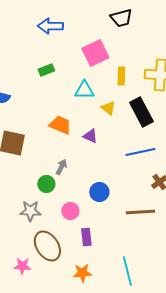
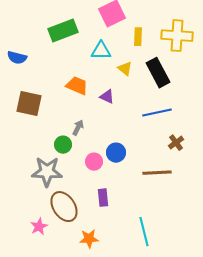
green rectangle: (46, 70) -> (63, 31), size x1.8
gray star: (30, 211) -> (47, 172), size x1.4
pink circle: (70, 211) -> (94, 162), moved
pink star: (22, 266) -> (39, 227), turned -30
orange star: (82, 273) -> (89, 239), moved

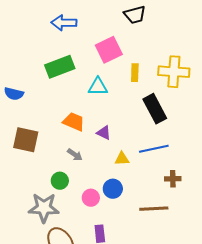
yellow triangle: (125, 69) -> (122, 159), moved, turned -42
gray arrow: (78, 128) -> (75, 155), moved, turned 98
brown cross: (176, 143) -> (173, 179), turned 35

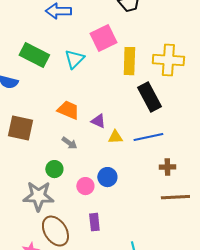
green rectangle: (60, 67) -> (34, 55), moved, turned 48
yellow rectangle: (135, 73) -> (129, 61), size x1.5
cyan triangle: (98, 87) -> (74, 59), moved, turned -45
yellow triangle: (122, 159) -> (115, 137), moved
brown line: (154, 209) -> (175, 197), moved

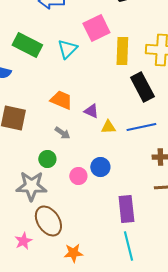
purple rectangle: (94, 222) -> (126, 209), moved, size x1.5

